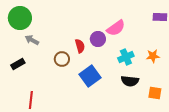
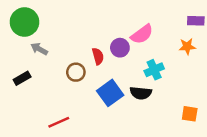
orange star: (153, 56) -> (187, 46), moved
black semicircle: (130, 81) -> (141, 93), moved
red line: (31, 100) -> (59, 122), moved, turned 60

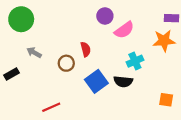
orange star: (187, 46) -> (164, 41), size x1.5
purple circle: (120, 48) -> (105, 16), moved
gray arrow: (39, 49) -> (34, 52), moved
black rectangle: (22, 78) -> (11, 74), moved

